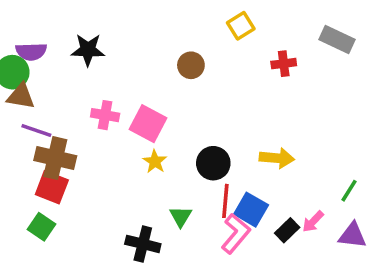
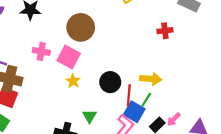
red cross: (284, 64) -> (165, 31), moved
brown circle: (191, 65) -> (81, 27), moved, size x1.6
green line: (349, 191) -> (146, 100), moved
red line: (225, 201) -> (129, 95), moved

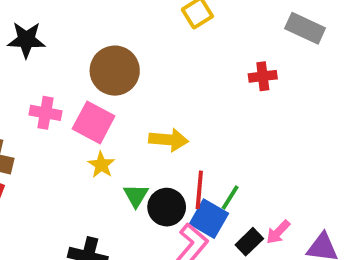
yellow arrow: (151, 79) -> (169, 140), moved
black circle: (110, 82) -> (167, 207), moved
green triangle: (89, 116) -> (136, 196), moved

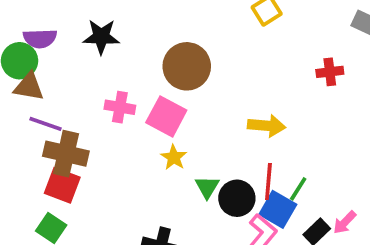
yellow arrow: (169, 140) -> (267, 126), moved

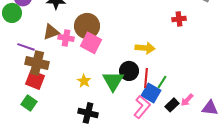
brown circle: (187, 66) -> (87, 26), moved
brown triangle: (29, 87) -> (51, 32), moved, turned -30
yellow star: (174, 157) -> (84, 81), moved
green triangle: (207, 187) -> (113, 81), size x1.6
black circle: (237, 198) -> (129, 71), moved

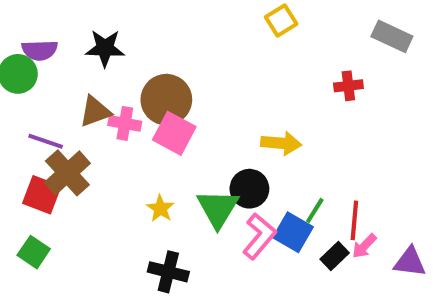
brown cross: (37, 63) -> (67, 173), turned 35
red line: (146, 78) -> (354, 220), moved
red square: (35, 80) -> (42, 195), moved
green square: (29, 103) -> (34, 252), moved
pink L-shape: (142, 107) -> (259, 236), moved

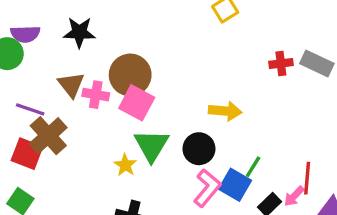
gray rectangle: (392, 36) -> (317, 63), moved
brown triangle: (95, 112) -> (71, 85), turned -48
green triangle: (218, 208) -> (151, 145), moved
red line: (354, 220) -> (307, 178), moved

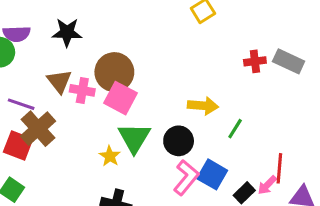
green line: (253, 167) -> (235, 129), moved

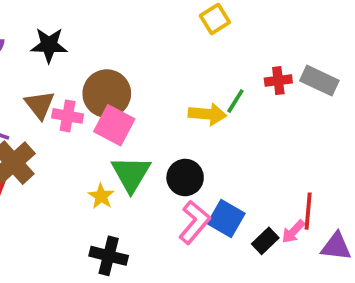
yellow arrow: (203, 106) -> (207, 114), moved
green line: (235, 129) -> (235, 101), moved

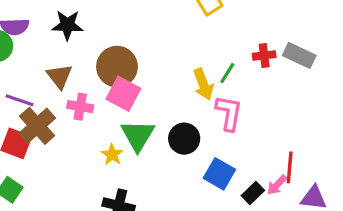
yellow arrow: (207, 114) -> (203, 84), turned 64
pink cross: (68, 116) -> (80, 107), moved
pink L-shape: (194, 222) -> (229, 113), moved, turned -30

